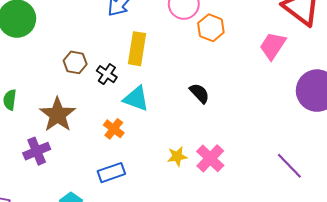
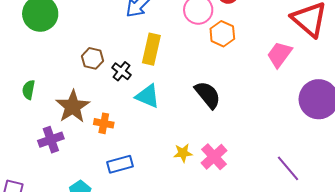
black semicircle: (199, 93) -> (208, 95), size x1.4
orange cross: (114, 129) -> (104, 123), moved, turned -30

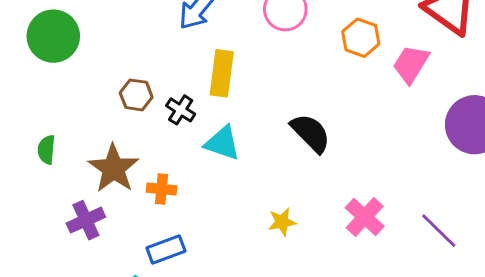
orange hexagon: (222, 34) -> (361, 38), moved
pink cross: (214, 157) -> (365, 217), moved
blue rectangle: (120, 164) -> (166, 249), moved

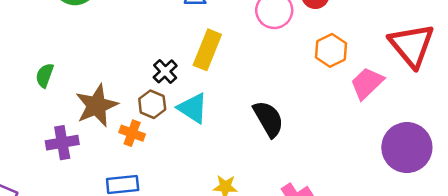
brown hexagon: (136, 95) -> (152, 104), moved

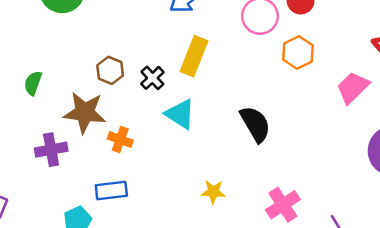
orange hexagon: (331, 50) -> (298, 52), moved
brown hexagon: (152, 104) -> (110, 70), moved
brown star: (97, 106) -> (85, 113), turned 30

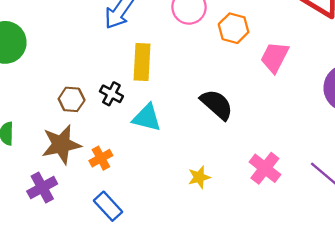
pink trapezoid: (353, 87) -> (275, 57), moved
orange cross: (120, 140) -> (101, 158), turned -30
blue rectangle: (111, 191) -> (108, 206), turned 72

